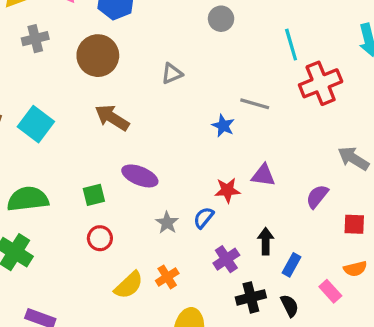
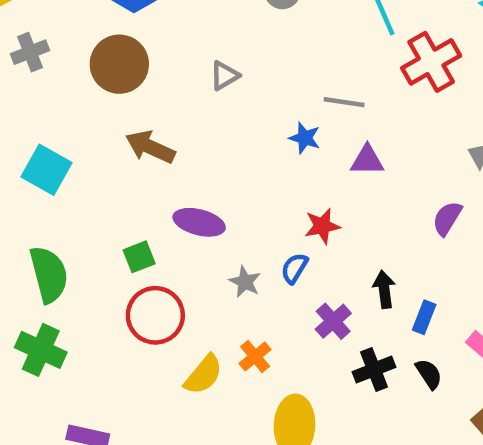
purple triangle: (263, 175) -> (367, 160), moved
green semicircle: (28, 199) -> (49, 274), turned 90
red circle: (100, 238) -> (155, 315), size x1.6

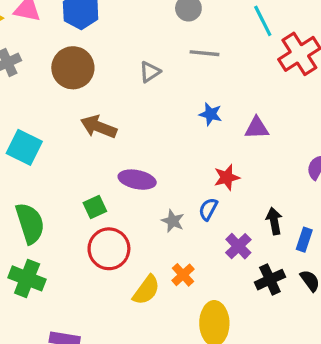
gray line: (344, 102) -> (205, 53), moved

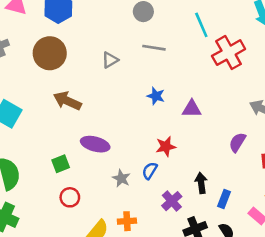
red circle: (109, 249) -> (70, 197), size x0.6
orange cross: (183, 275) -> (127, 221), turned 36

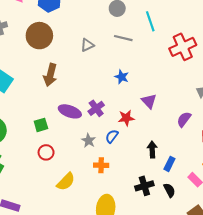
cyan line: (201, 25) -> (150, 21), moved
brown arrow: (67, 101) -> (50, 75), turned -105
purple triangle: (192, 109) -> (149, 101), moved, turned 42
purple cross: (172, 201) -> (96, 108), moved
orange cross: (127, 221) -> (101, 165), moved

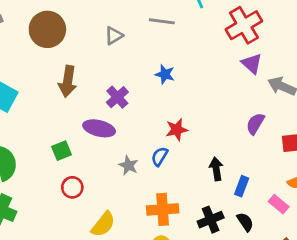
purple triangle: (149, 101) -> (252, 64), moved
purple cross: (96, 108) -> (117, 97), moved
orange cross: (101, 165) -> (163, 209), moved, size x1.5

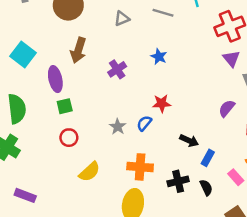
purple ellipse: (99, 128) -> (55, 79), moved, turned 55
black arrow: (216, 169) -> (189, 141), turned 114

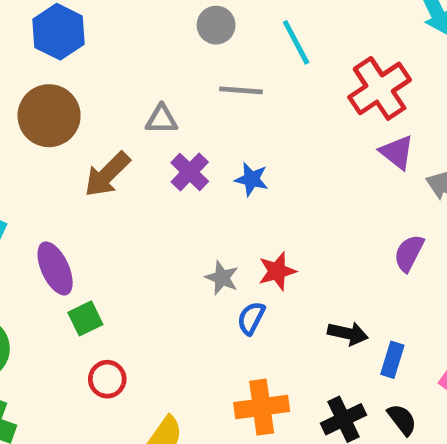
gray triangle: (122, 18) -> (162, 119), turned 35
brown arrow: (78, 50) -> (107, 175), moved, turned 40
purple cross: (117, 69) -> (190, 172), moved
gray star: (118, 127) -> (222, 278), moved

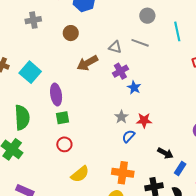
gray line: (241, 90) -> (140, 43), moved
brown circle: (49, 116) -> (71, 33), size x0.6
blue star: (252, 179) -> (134, 87), moved

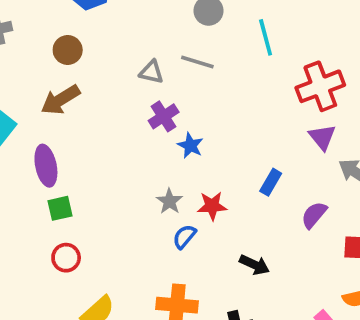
brown arrow: (87, 63) -> (60, 100), moved
blue rectangle: (180, 169) -> (271, 182), moved

